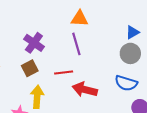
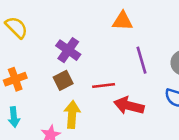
purple line: (76, 44) -> (142, 60), moved

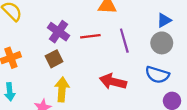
red line: (104, 85) -> (90, 36), moved

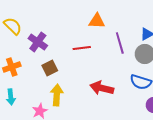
purple cross: (59, 32) -> (38, 42), moved
purple line: (124, 41) -> (120, 43), moved

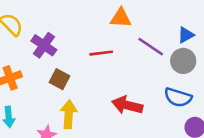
purple line: (120, 43) -> (151, 47), turned -40
brown square: (50, 68) -> (60, 79), turned -35

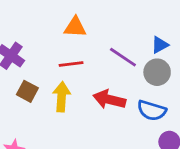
orange triangle: (121, 18) -> (75, 27), moved
red arrow: (127, 105) -> (109, 99), moved
yellow arrow: (69, 114) -> (62, 97), moved

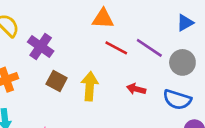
blue triangle: (160, 45) -> (185, 23), moved
red line: (71, 64) -> (116, 48), moved, turned 35
red arrow: (109, 99) -> (136, 89), size x0.6

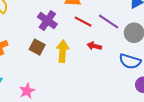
purple cross: (41, 47) -> (47, 21), moved
red arrow: (136, 89) -> (94, 46), moved

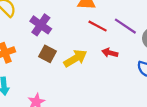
purple cross: (47, 21) -> (41, 25), moved
yellow arrow: (63, 51) -> (75, 58), turned 55

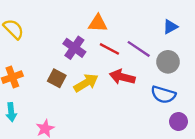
purple cross: (41, 25) -> (74, 48), moved
red arrow: (110, 53) -> (122, 77), size x1.5

